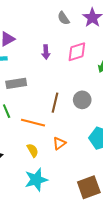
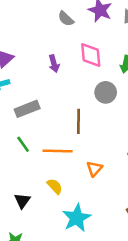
pink diamond: (77, 52) -> (91, 55), turned -65
gray circle: (82, 100) -> (106, 92), moved
yellow semicircle: (33, 150) -> (55, 186), moved

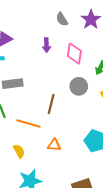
purple arrow: (54, 64) -> (47, 45), moved
orange triangle: (94, 169) -> (54, 145), turned 40

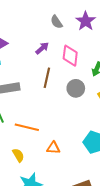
purple arrow: (47, 45) -> (42, 48), turned -128
brown line: (51, 104) -> (47, 78), moved

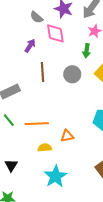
pink diamond: (70, 56) -> (55, 33), moved
yellow semicircle: (18, 155) -> (45, 148), moved, turned -48

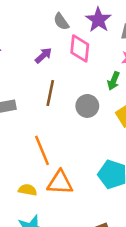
orange line: (37, 124) -> (42, 150), moved, turned 55
orange triangle: (67, 136) -> (60, 183), size x1.5

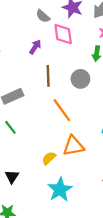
orange line: (42, 150) -> (62, 110), moved
yellow semicircle: (28, 190) -> (49, 158), turned -40

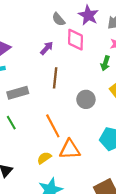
gray circle: (80, 79) -> (86, 99), moved
orange line: (62, 110) -> (53, 126), moved

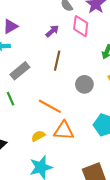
gray rectangle: (18, 93) -> (20, 71), turned -30
orange line: (53, 126) -> (50, 106), turned -40

